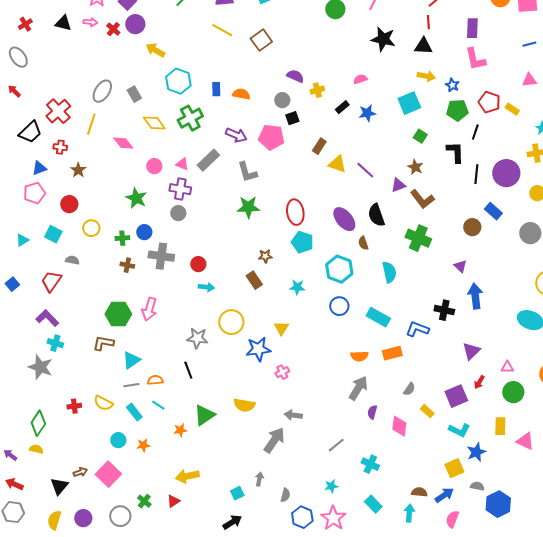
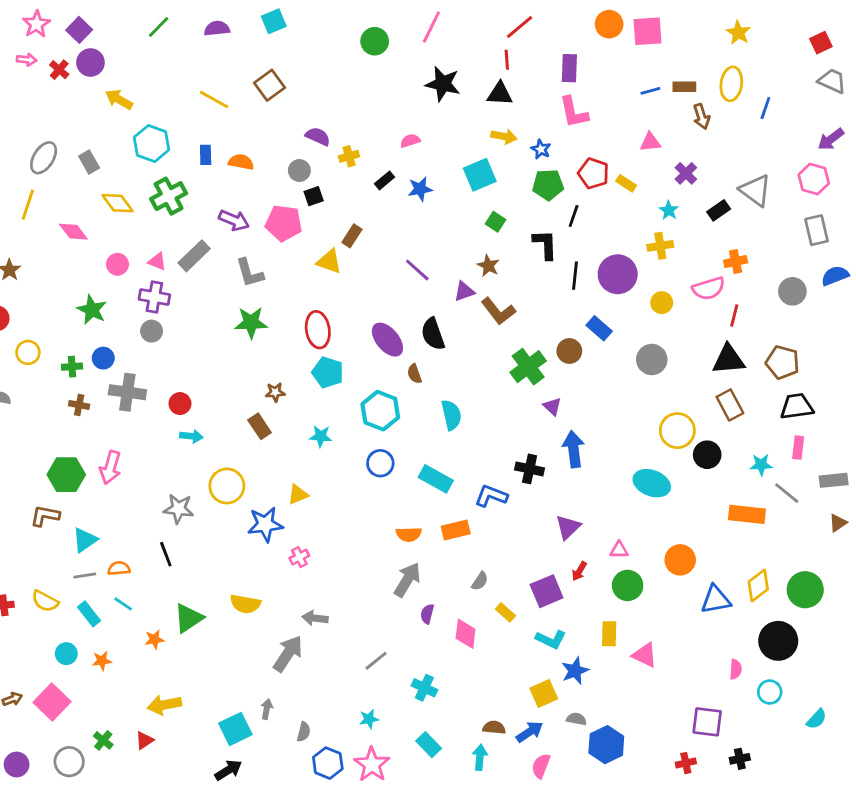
yellow line: (222, 30) -> (214, 99), moved
yellow triangle: (337, 164) -> (329, 261), moved
green cross: (418, 238) -> (528, 367), moved, turned 30
yellow triangle: (281, 328) -> (298, 495), turned 35
cyan square: (237, 493) -> (235, 729), size x1.6

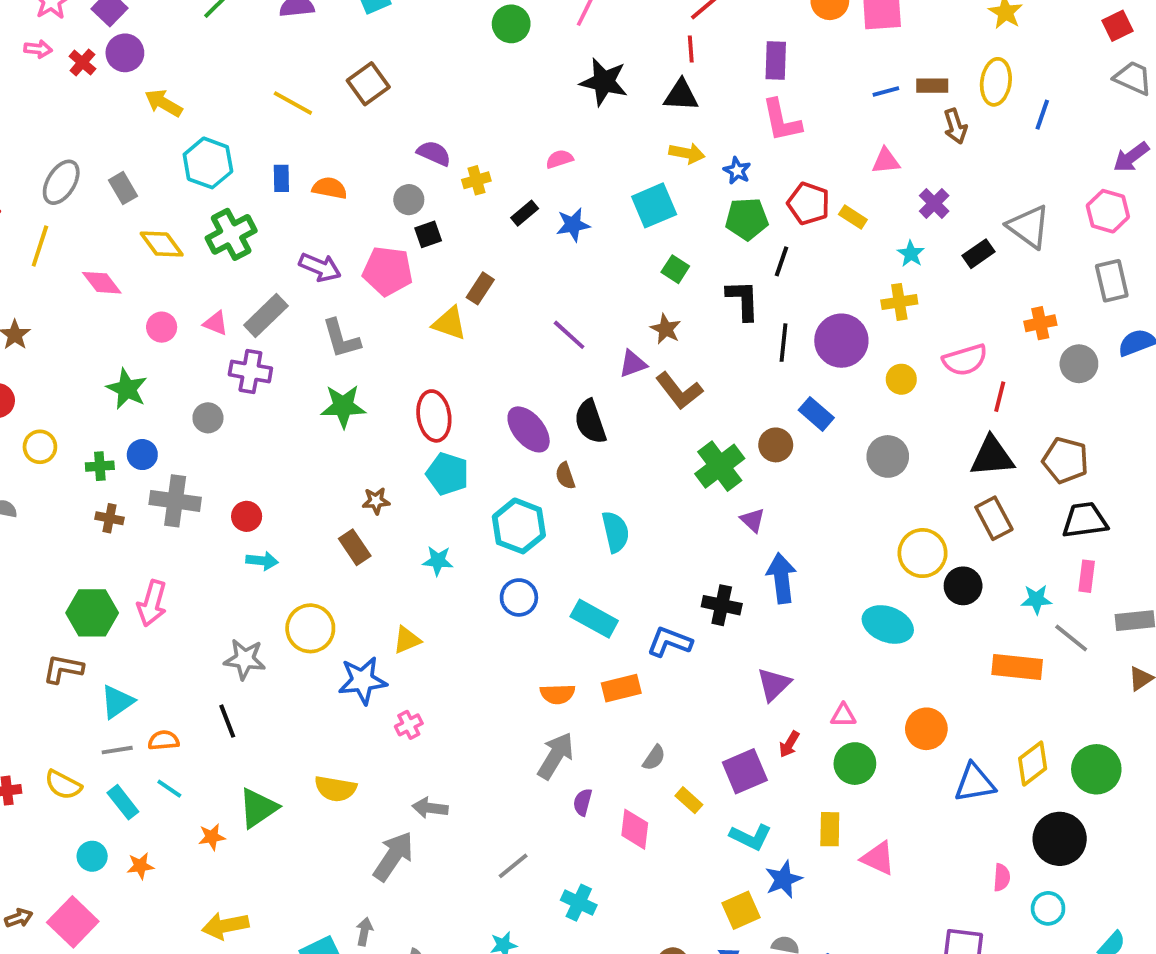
orange cross: (736, 261) -> (1040, 323), moved
purple cross: (154, 297) -> (250, 371), moved

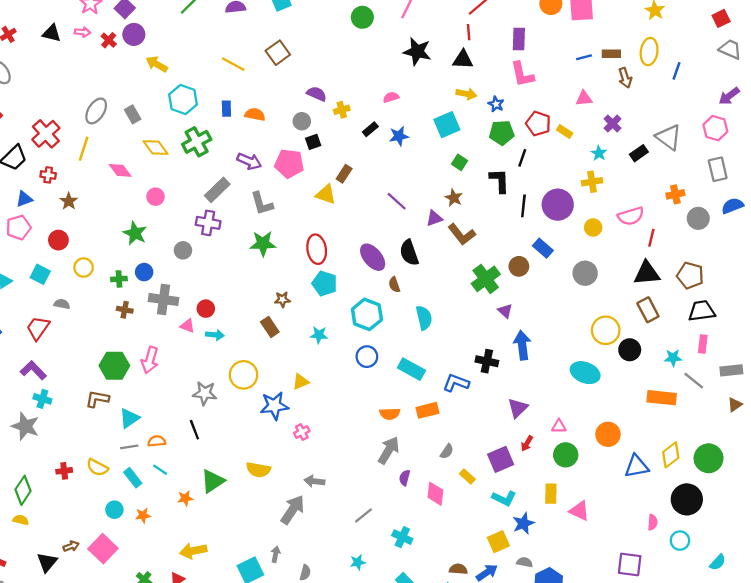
pink triangle: (216, 323) -> (188, 326), moved

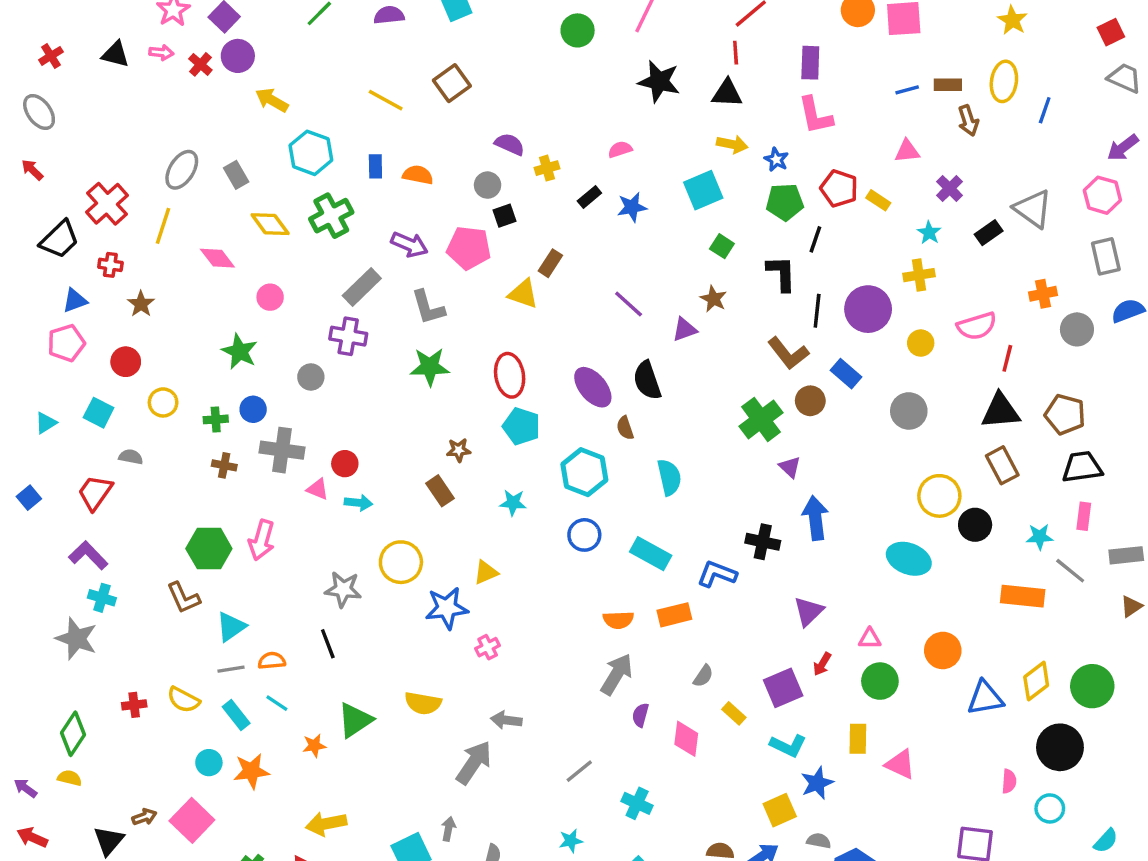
brown L-shape: (462, 234) -> (788, 353), moved
brown L-shape: (97, 399) -> (183, 598), turned -125
orange star: (143, 515) -> (251, 771), size x1.5

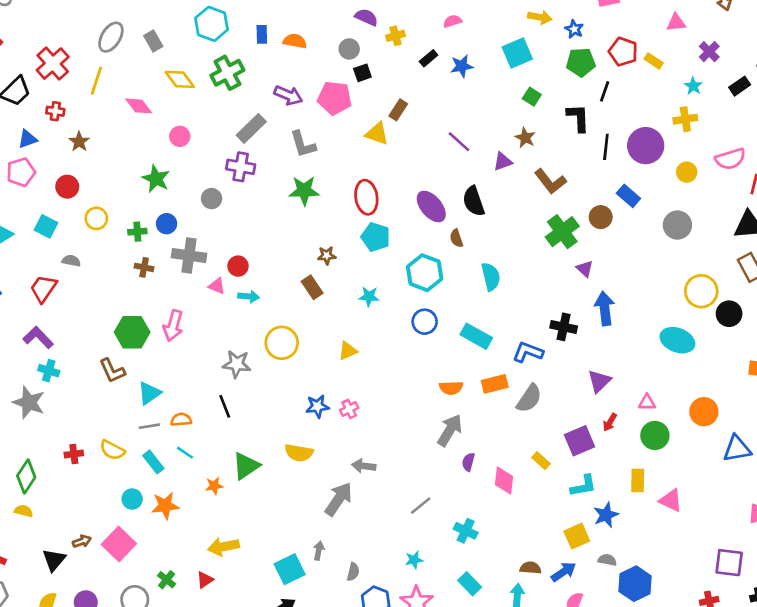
brown L-shape: (788, 353) -> (550, 181), moved
blue star: (447, 608) -> (317, 406), moved, size x0.7
gray semicircle: (703, 676) -> (529, 398), moved, size x1.6
cyan L-shape: (788, 746) -> (583, 486), turned -36

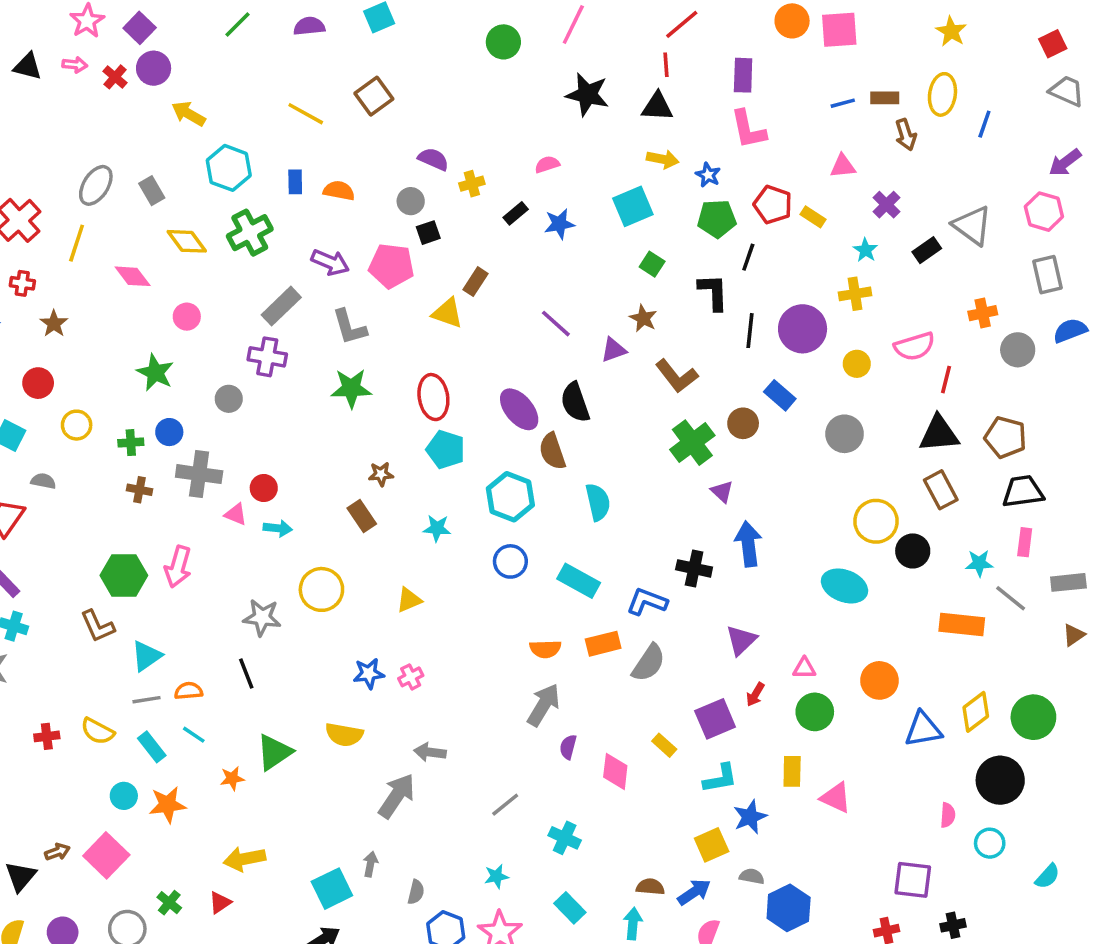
brown semicircle: (456, 238) -> (552, 451), size x1.5

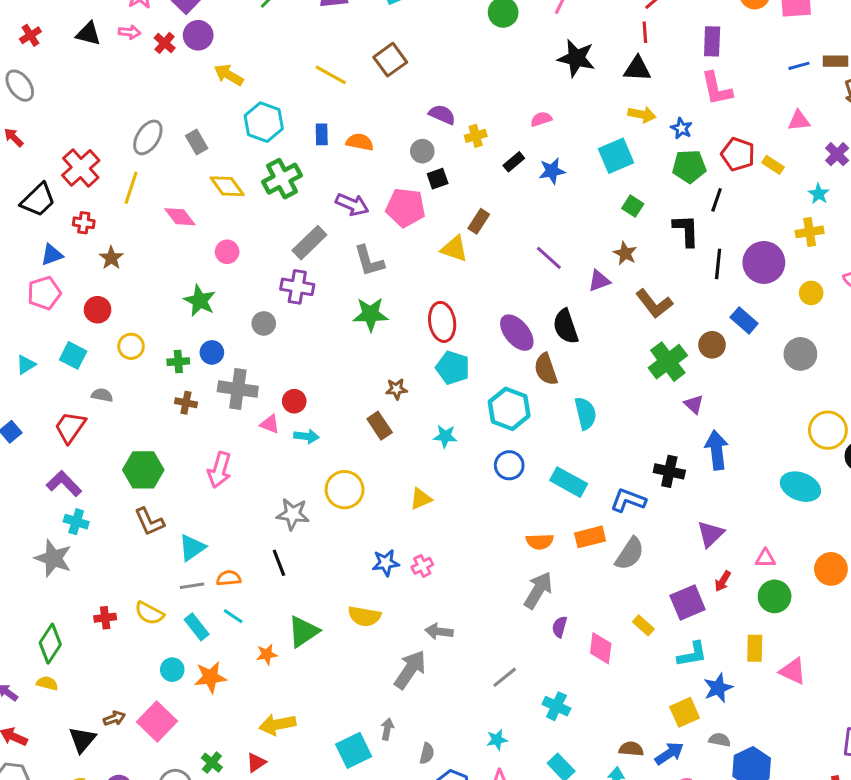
green hexagon: (124, 575) -> (143, 470), moved

